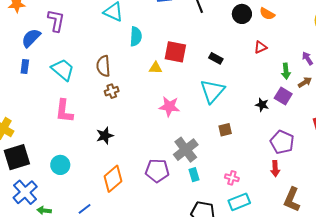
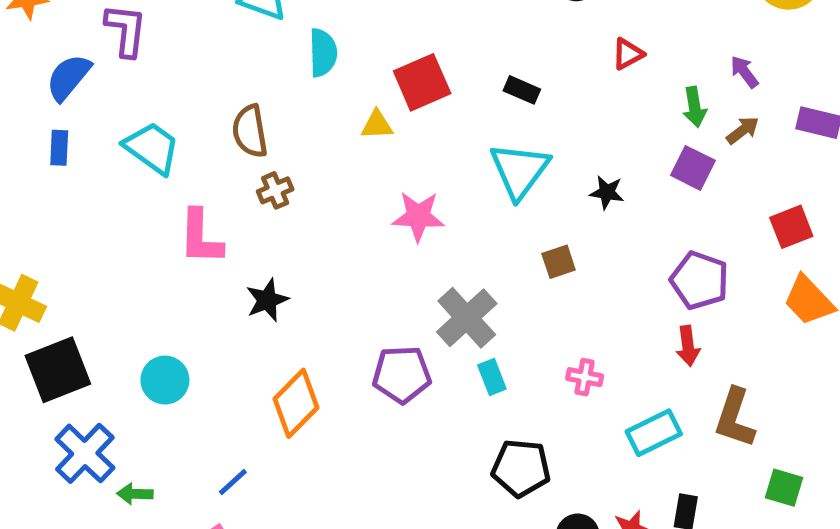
red square: (175, 52) -> (422, 82), turned -30
black star: (262, 105) -> (607, 192), moved
pink L-shape: (64, 111) -> (201, 237), moved
cyan rectangle: (239, 202) -> (654, 433), moved

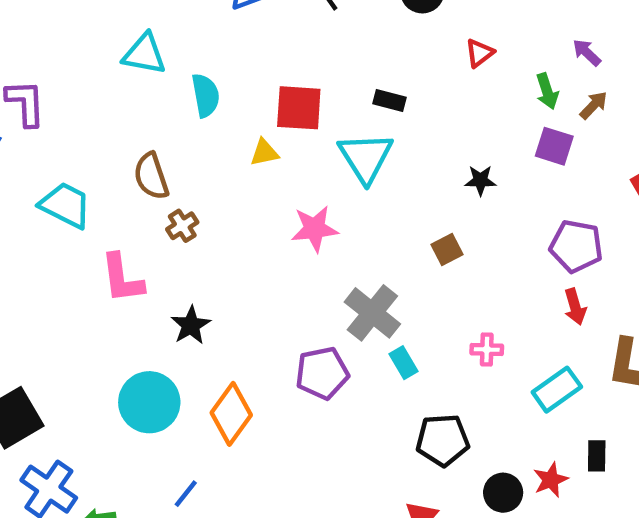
red square: (422, 82) -> (299, 108), turned 36
cyan triangle: (520, 170) -> (366, 157), moved
cyan circle: (165, 380) -> (149, 402), moved, size x1.4

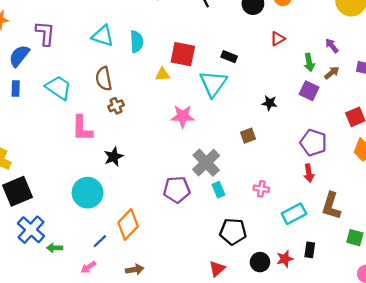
cyan triangle: (144, 54) -> (103, 36), moved
orange diamond: (231, 414) -> (128, 224), moved

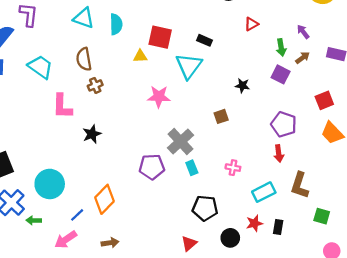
cyan circle: (88, 193) -> (50, 184), moved
red star: (285, 259) -> (254, 223), moved
pink arrow: (88, 267) -> (66, 240), size x1.5

